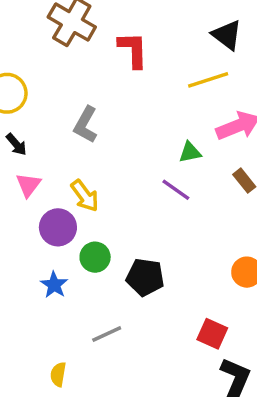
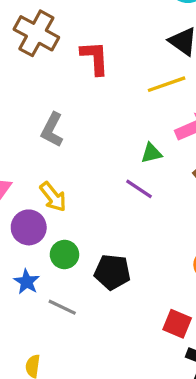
gray line: (107, 334) -> (62, 307), moved, turned 52

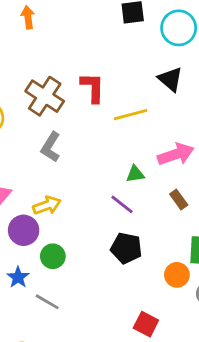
brown cross: (36, 33) -> (45, 96), moved
yellow line: (167, 84) -> (130, 115), moved
yellow arrow: (53, 197) -> (47, 205), turned -76
black pentagon: (112, 272) -> (126, 248), moved

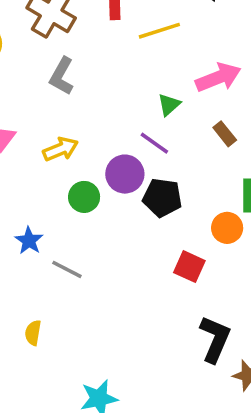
green triangle: (135, 174) -> (169, 105), turned -30
purple circle: (24, 230) -> (125, 174), moved
green circle: (53, 256) -> (84, 197), moved
red square: (146, 324) -> (189, 267), moved

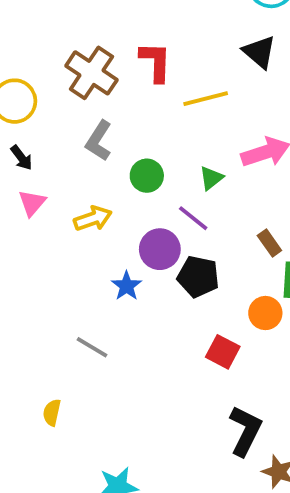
brown rectangle: (225, 134) -> (269, 243), moved
green circle: (84, 197) -> (147, 176), moved
blue star: (29, 241) -> (127, 286), moved

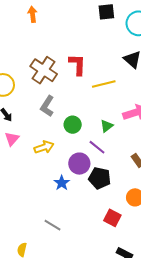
gray line: (92, 347) -> (53, 225), moved

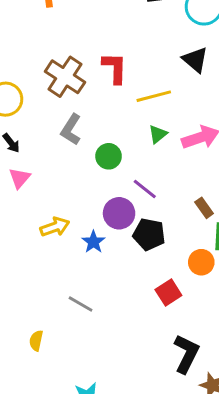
green triangle: (107, 126) -> (158, 134), moved
yellow arrow: (44, 147) -> (55, 227), moved
red square: (112, 218) -> (168, 293), turned 30

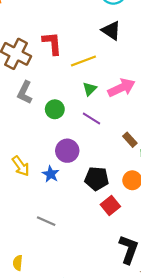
purple line: (145, 189) -> (91, 119), moved
yellow arrow: (55, 227) -> (21, 166), turned 80
black pentagon: (149, 234) -> (97, 179), moved
yellow semicircle: (36, 341) -> (18, 263), moved

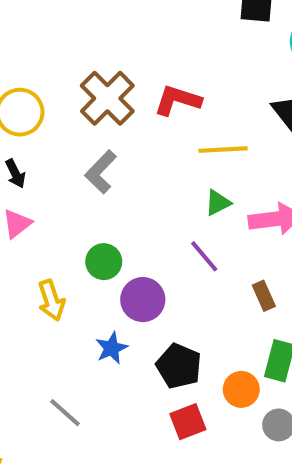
red L-shape: (52, 43) -> (178, 100), turned -85
green circle: (55, 109) -> (104, 262), moved
brown rectangle: (130, 140) -> (264, 296), moved
blue star: (51, 174) -> (111, 348), moved

